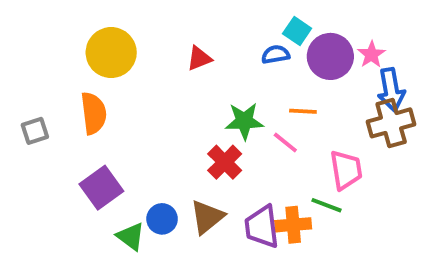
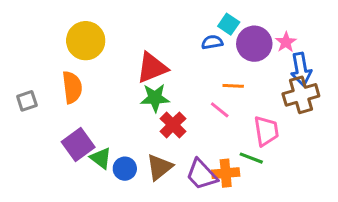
red triangle: (199, 58) -> (152, 68), moved, size x1.6
green star: (244, 121) -> (155, 98), moved
purple trapezoid: (262, 227) -> (202, 175), turned -36
green triangle: (131, 237) -> (101, 158), moved

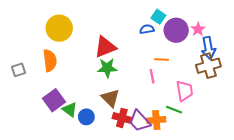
pink line: (220, 110) -> (152, 76), turned 40
red cross: (173, 125) -> (122, 118), moved, turned -30
brown triangle: (159, 167) -> (110, 98), moved, turned -36

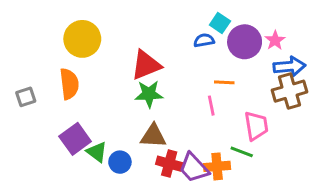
blue arrow: (208, 48) -> (289, 66), turned -85
brown triangle: (110, 98) -> (153, 136), turned -42

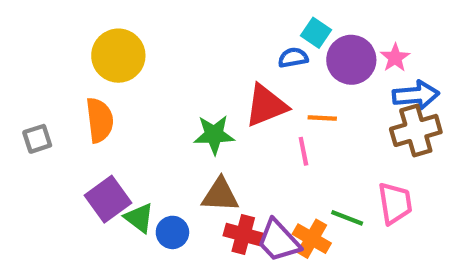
red triangle: (146, 65) -> (266, 106), moved
pink trapezoid: (256, 126) -> (395, 203), moved
orange cross: (217, 166) -> (312, 239), turned 35

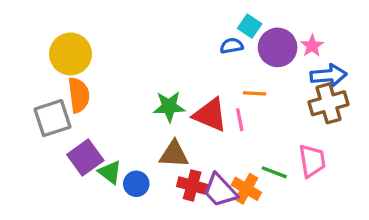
yellow circle: (118, 56) -> (71, 54), moved
red triangle: (266, 106) -> (210, 115), moved, turned 45
gray square: (37, 139) -> (52, 118), moved, size x1.6

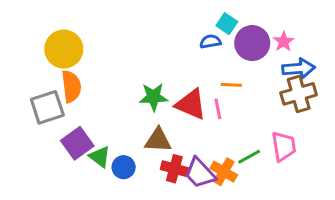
green line: (274, 172) -> (249, 157), turned -50

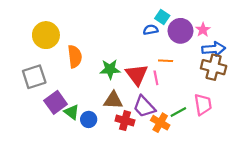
orange semicircle: (71, 86) -> (75, 56), moved
brown cross: (299, 94) -> (214, 67), turned 30
red triangle: (191, 104) -> (137, 75), turned 30
purple trapezoid: (200, 173) -> (144, 107), moved

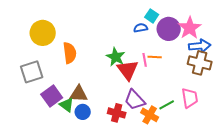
pink star: (203, 30) -> (190, 28), size x1.6
green star: (110, 69) -> (116, 57), moved, turned 30
pink line: (156, 78) -> (145, 60), moved
brown triangle: (113, 100) -> (79, 94), moved

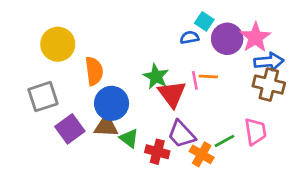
green triangle: (67, 105) -> (129, 138), moved
blue circle: (83, 112) -> (112, 103), moved, size x1.6

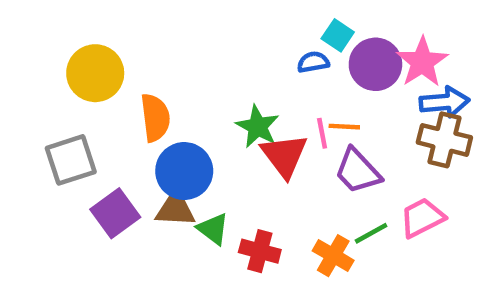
pink trapezoid: (255, 132) -> (422, 218), turned -108
purple trapezoid: (181, 134) -> (358, 171), moved

